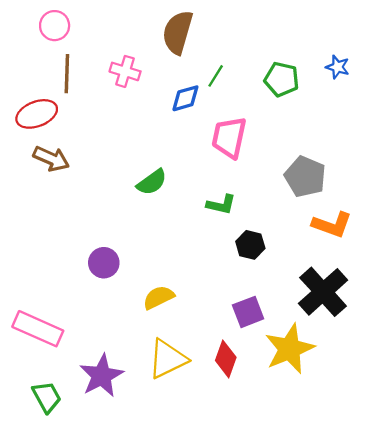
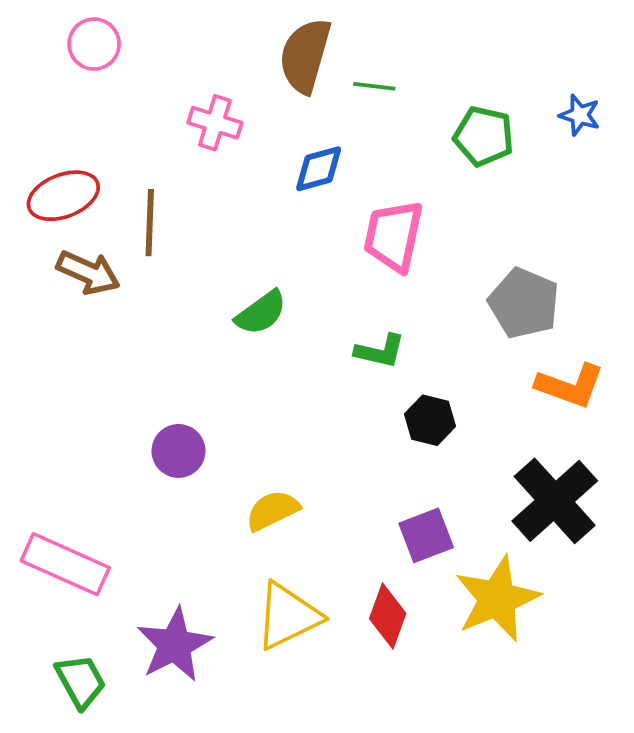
brown line: (67, 74) -> (150, 223), moved
green line: (216, 76) -> (374, 86), moved, turned 65

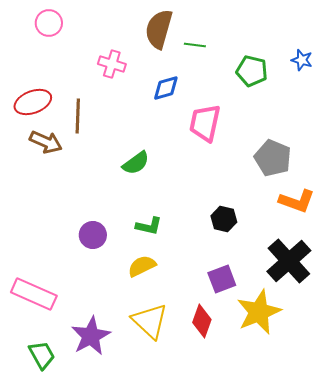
green L-shape: (380, 351) -> (149, 226), moved
yellow triangle: (288, 616) -> (150, 321), turned -51

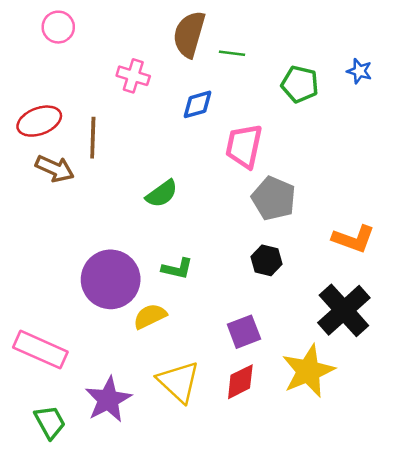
gray pentagon: (273, 158) -> (274, 198), moved
purple circle: (93, 235) -> (111, 279), size x1.8
yellow semicircle: (142, 266) -> (150, 316), moved
purple square: (222, 279) -> (244, 332), moved
red diamond: (202, 321) -> (240, 382), turned 44

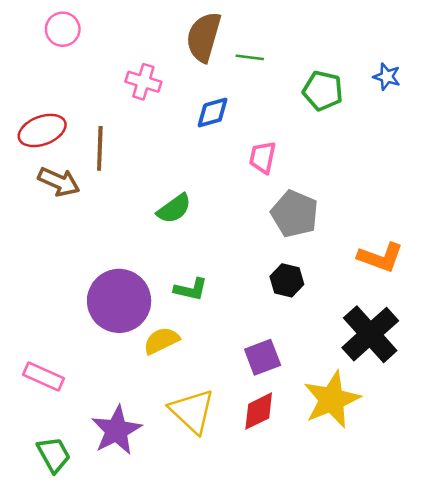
pink trapezoid: (244, 146) -> (263, 157), size x0.7
pink rectangle: (40, 350) -> (43, 376), size x0.7

